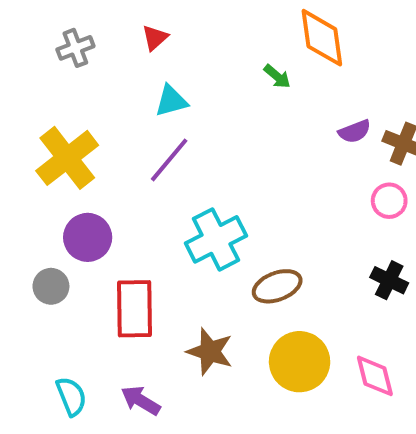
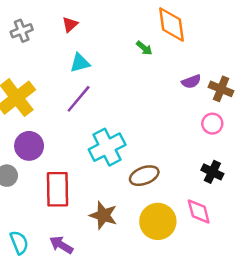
pink diamond: (375, 376) -> (199, 212), moved

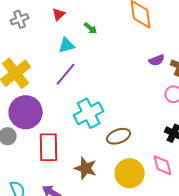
green arrow: (144, 48) -> (91, 28), moved
purple circle: (29, 146) -> (26, 112), size x1.4

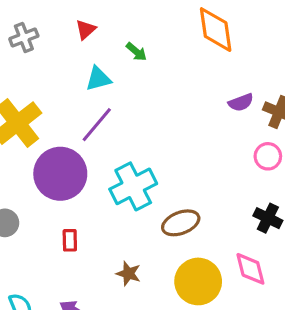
purple circle: (26, 112) -> (60, 174), moved
red rectangle: (49, 147) -> (70, 240), size x0.5
brown star: (86, 168) -> (128, 274), size x0.7

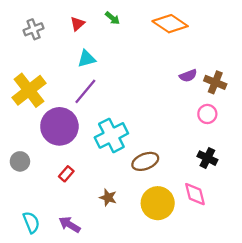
orange diamond: (216, 30) -> (170, 24), turned -48
green arrow: (136, 52) -> (113, 18), moved
red rectangle: (70, 240) -> (66, 174), turned 42

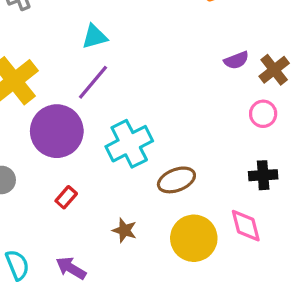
brown cross: (215, 82) -> (274, 70), turned 30
black cross: (207, 158) -> (263, 175), turned -30

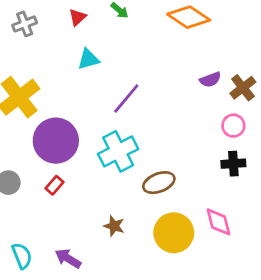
purple line: (93, 82) -> (126, 99), moved
black cross: (263, 175) -> (233, 164), moved
red rectangle: (66, 197) -> (54, 185), moved

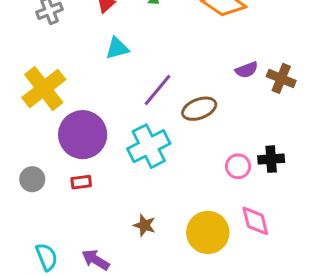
brown cross: (243, 88) -> (281, 78), turned -30
pink circle: (233, 126) -> (238, 166), moved
brown ellipse: (159, 183) -> (199, 109), moved
red rectangle: (54, 185) -> (81, 182), turned 42

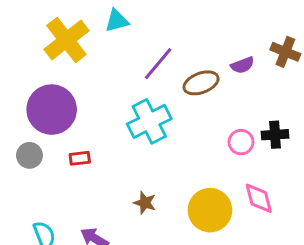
purple semicircle: (247, 70) -> (242, 65), moved
yellow cross: (44, 89) -> (66, 40), moved
purple circle: (83, 135) -> (52, 110), moved

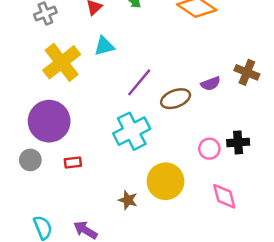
yellow circle: (210, 210) -> (166, 181), moved

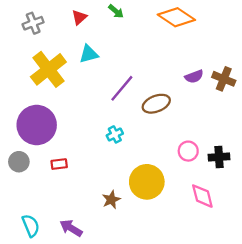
purple semicircle: (211, 84) -> (194, 76), moved
cyan cross: (132, 131) -> (115, 134), size x0.5
black cross: (238, 142) -> (219, 157), moved
brown star: (128, 200) -> (111, 200), turned 30

